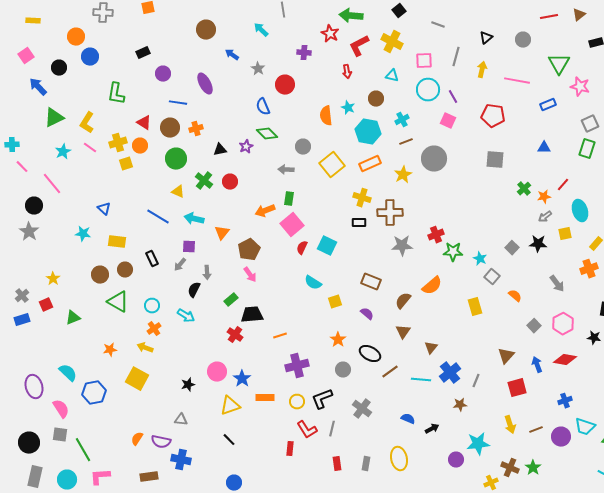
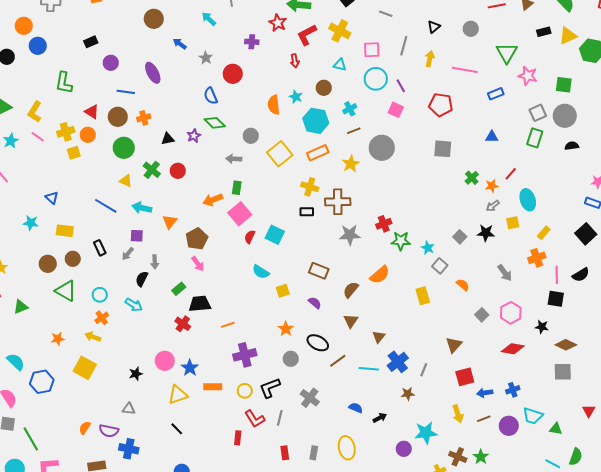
blue arrow: (537, 365) -> (485, 393), moved, turned -77

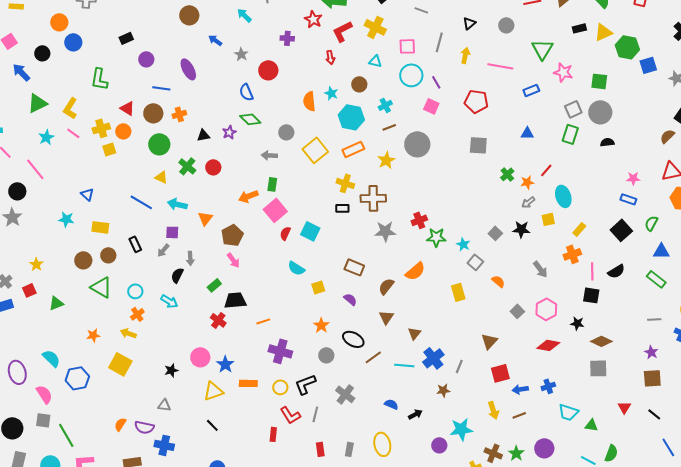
purple cross: (245, 355) -> (280, 351), turned 30
purple circle: (509, 426) -> (544, 448), moved

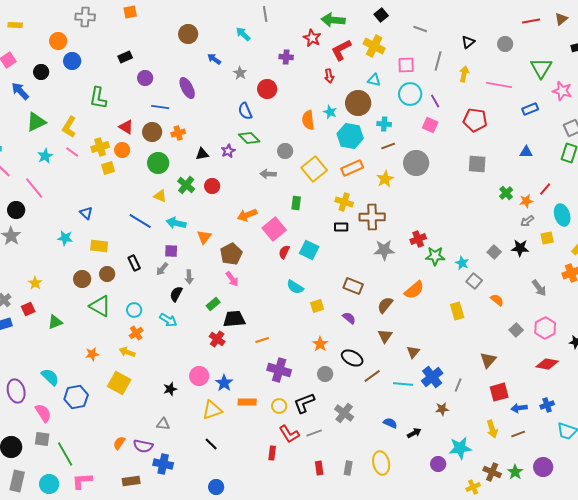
brown circle: (359, 84) -> (358, 103), size x1.6
cyan cross: (385, 105) -> (384, 124), turned 32
green rectangle: (272, 184) -> (296, 203), moved
gray line: (315, 414) -> (314, 433), turned 56

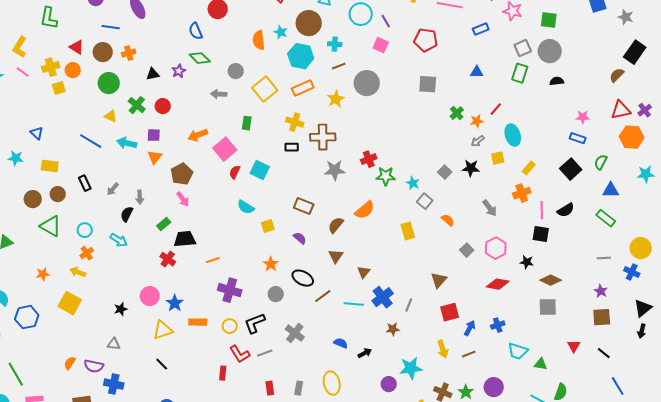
purple square: (171, 251) -> (154, 135), moved
blue arrow: (519, 408) -> (470, 328), turned 126

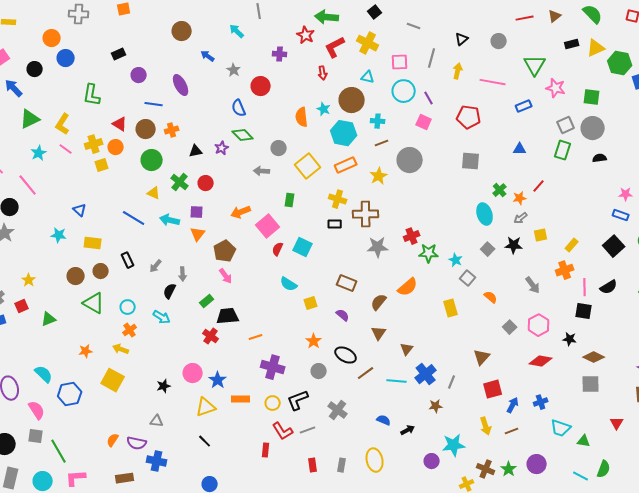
cyan ellipse: (513, 135) -> (485, 214), moved

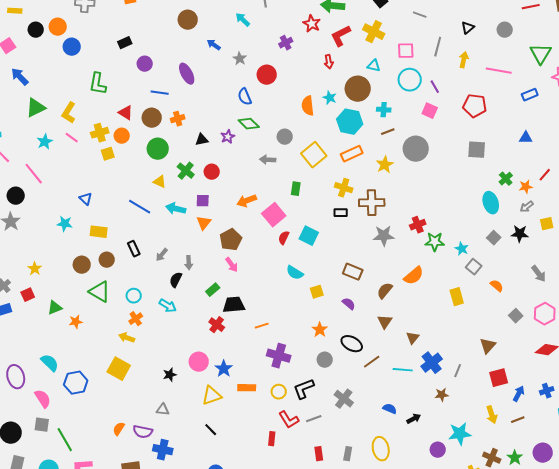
purple cross: (280, 54) -> (286, 43), turned -32
black circle: (35, 69) -> (36, 30), moved
orange star: (86, 351) -> (76, 322), moved

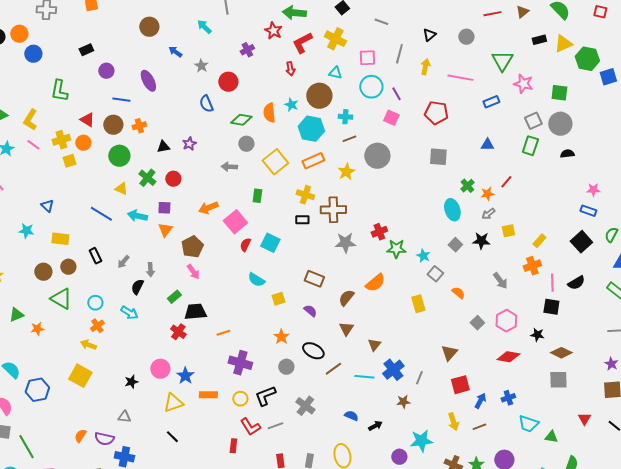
green diamond: (249, 124) -> (241, 120), moved, turned -35

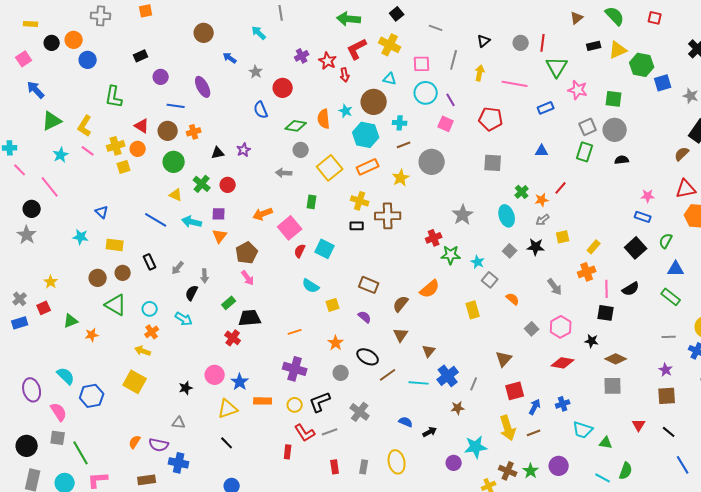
red line: (492, 14) -> (543, 43), moved, turned -72
red star: (273, 31) -> (328, 61), moved
gray star: (345, 243) -> (463, 215), moved, turned -30
orange line: (223, 333) -> (295, 332), moved
yellow arrow: (453, 422) -> (508, 428), size x1.4

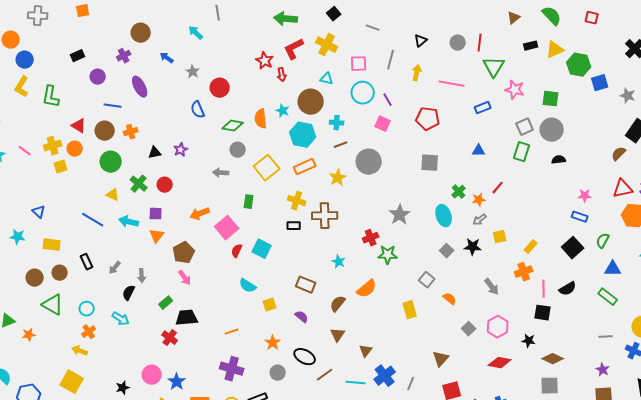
purple cross: (302, 56) -> (124, 56), moved
yellow L-shape: (85, 126) -> (22, 87), moved
cyan star: (478, 262) -> (339, 262), moved

